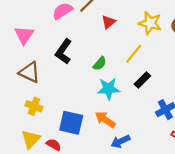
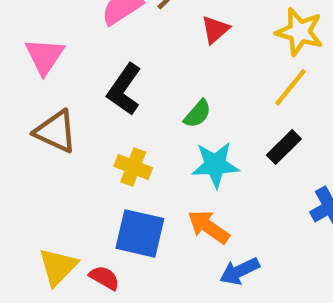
yellow line: (134, 54) -> (291, 87), moved
yellow cross: (34, 106) -> (133, 167), moved

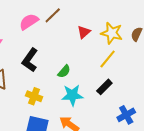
red triangle: (215, 30) -> (84, 32), moved

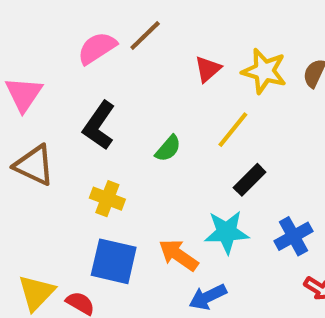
yellow line: (108, 59) -> (233, 130), moved
cyan star: (72, 95) -> (227, 232), moved

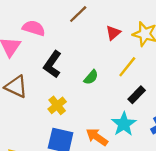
pink semicircle: (97, 48) -> (34, 28), moved, turned 50
yellow cross: (107, 199) -> (57, 105), turned 30
cyan star: (227, 232) -> (124, 124), turned -30

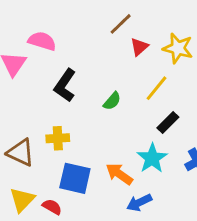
brown line: (78, 14) -> (121, 24), moved
brown triangle: (16, 87) -> (21, 153), moved
yellow cross: (57, 105) -> (58, 138), moved, turned 36

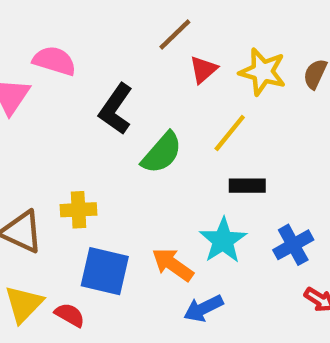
black L-shape: (65, 85) -> (116, 109), moved
green semicircle: (112, 101) -> (162, 153), size x1.5
black rectangle: (168, 123) -> (247, 186), turned 45

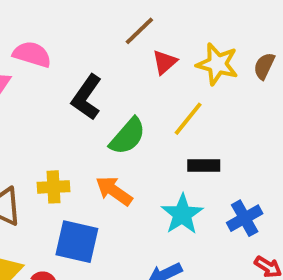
orange arrow: (173, 265) -> (114, 191), moved

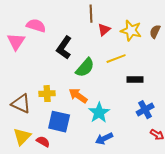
brown line: (139, 31) -> (91, 14), turned -48
yellow line: (188, 119) -> (116, 59), turned 30
black rectangle: (204, 165) -> (135, 80), moved
cyan star: (182, 214) -> (99, 113), moved

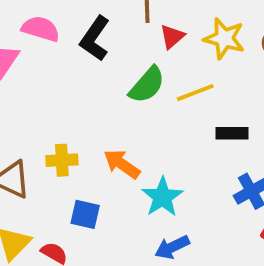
black L-shape: (64, 48) -> (95, 38), moved
green semicircle: (85, 68) -> (147, 85), moved
blue square: (59, 122) -> (85, 214), size x0.7

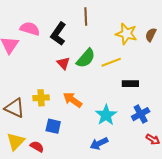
red triangle: (172, 37) -> (63, 63), moved, turned -32
cyan star: (162, 197) -> (106, 115), moved

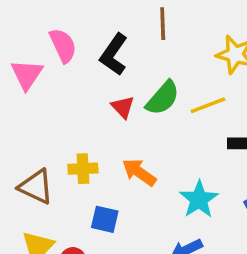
pink semicircle: (30, 29) -> (63, 45), turned 48

